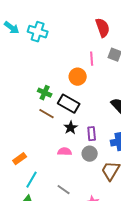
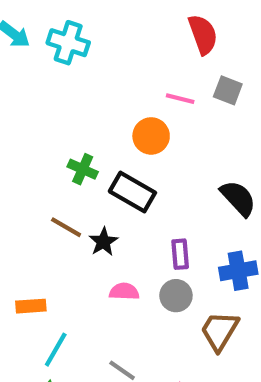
pink line: (92, 59) -> (180, 99), turned -72
brown line: (47, 114) -> (66, 227), moved
black star: (71, 128) -> (103, 242), moved
orange rectangle: (20, 159) -> (31, 306), turned 32

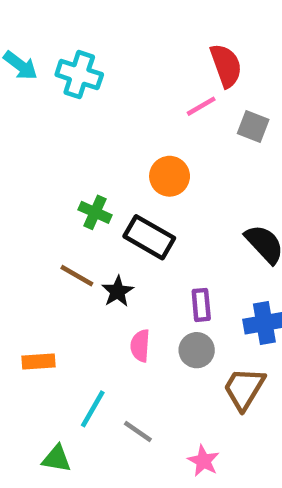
pink line: (180, 99) -> (201, 106), moved, turned -44
pink semicircle: (124, 291) -> (140, 346), turned -88
cyan line: (56, 350) -> (93, 409), moved

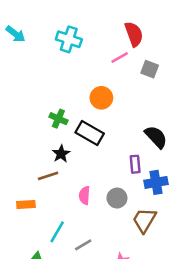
cyan cross: (79, 75) -> (69, 39), moved
brown line: (77, 276) -> (48, 176), moved, turned -48
black star: (118, 291) -> (61, 154), moved
purple rectangle: (201, 305) -> (135, 164), moved
gray line: (138, 431) -> (83, 245), turned -66

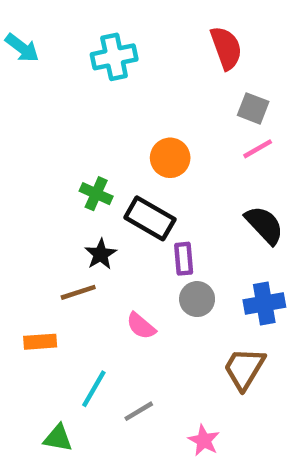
cyan cross: (69, 39) -> (114, 57), turned -30
pink line: (120, 57) -> (258, 149), moved
purple rectangle: (135, 164) -> (184, 259), moved
pink semicircle: (84, 195) -> (141, 326), turned -54
gray circle: (117, 198) -> (197, 299), moved

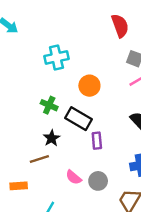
cyan cross: (114, 57) -> (56, 57), moved
gray circle: (197, 299) -> (98, 181), moved

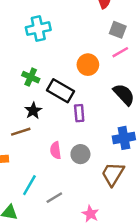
orange circle: (89, 86) -> (88, 65), moved
pink semicircle: (74, 177) -> (56, 150), turned 42

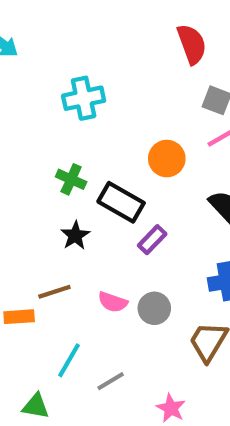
purple rectangle: (79, 113) -> (152, 240), turned 49
brown line: (21, 132) -> (54, 292), moved
pink semicircle: (56, 150) -> (113, 302), turned -63

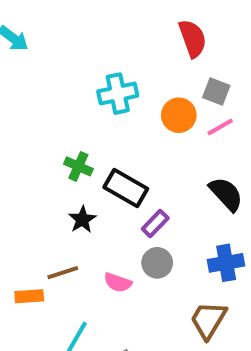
cyan cross: (84, 98) -> (118, 94), moved
orange circle: (167, 159) -> (179, 115), moved
gray circle: (154, 308) -> (157, 263), moved

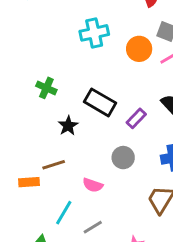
green cross: (78, 166) -> (46, 88), moved
purple rectangle: (155, 223) -> (136, 118), moved
pink semicircle: (118, 283) -> (93, 185), moved

